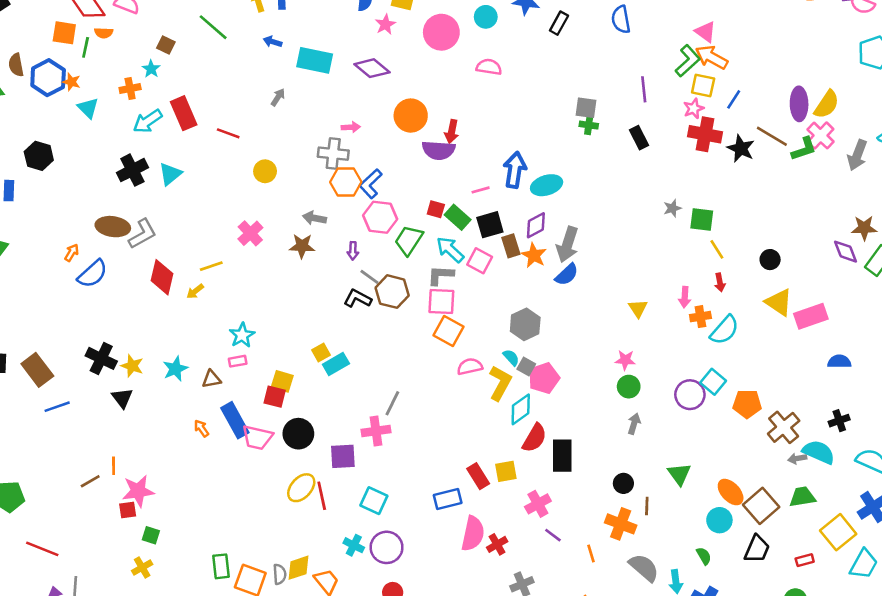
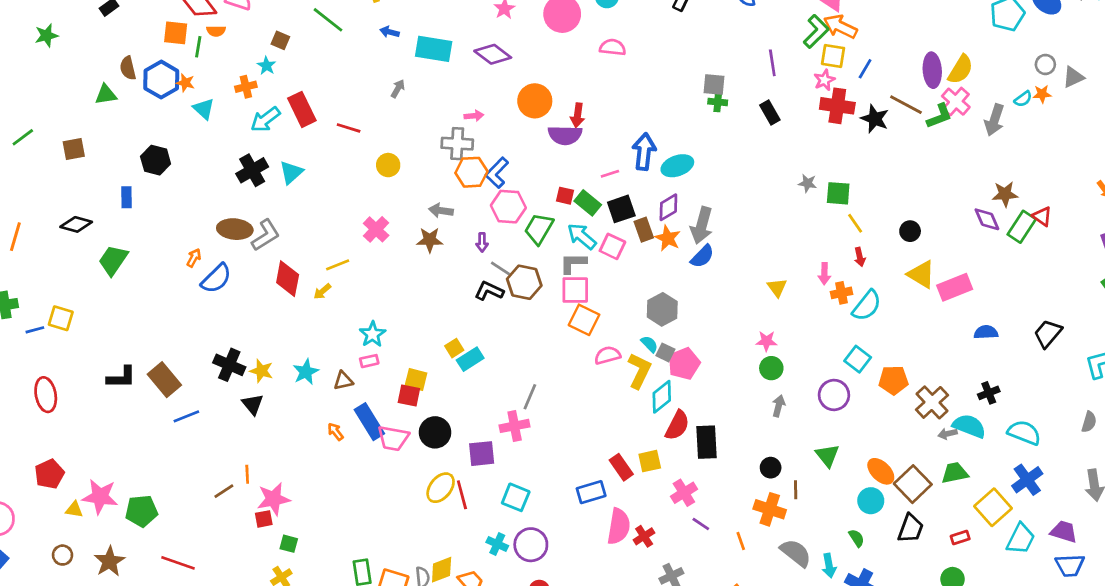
gray star: (672, 208) -> (807, 183), turned 30
purple circle: (690, 395) -> (834, 395), moved

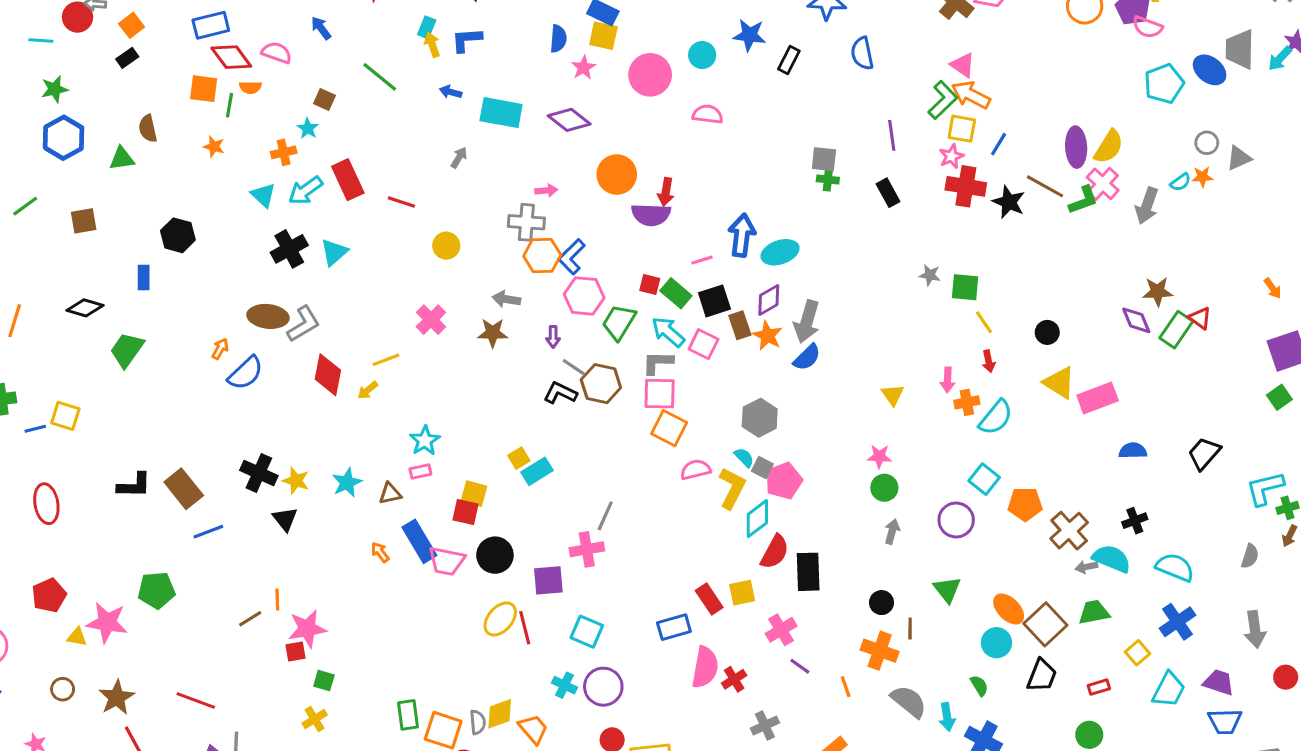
blue hexagon: (161, 80) -> (64, 138), moved
cyan triangle: (204, 109) -> (263, 195), moved
yellow square: (993, 507) -> (1137, 653), size x0.6
green pentagon: (141, 511) -> (156, 590), moved

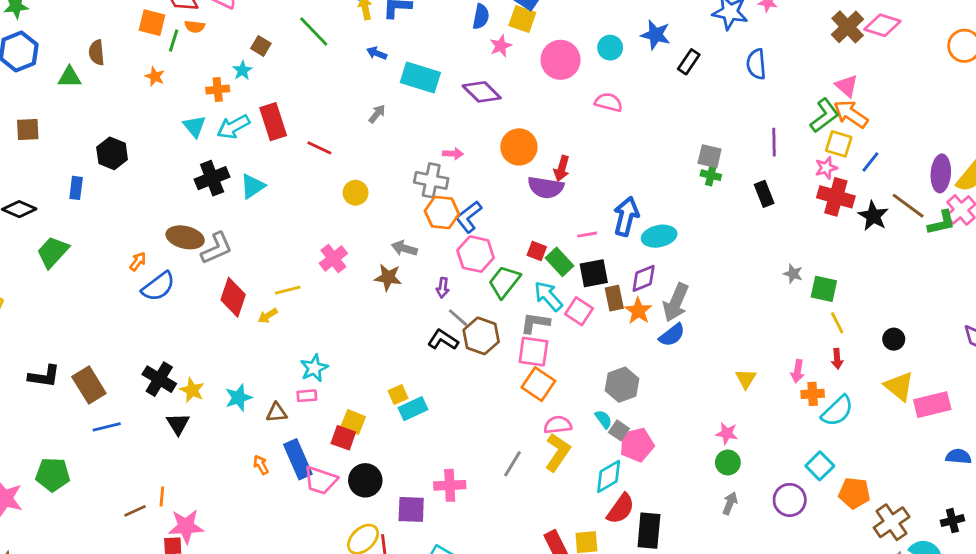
yellow L-shape: (732, 488) -> (558, 452), moved
gray line: (605, 516) -> (512, 464), moved

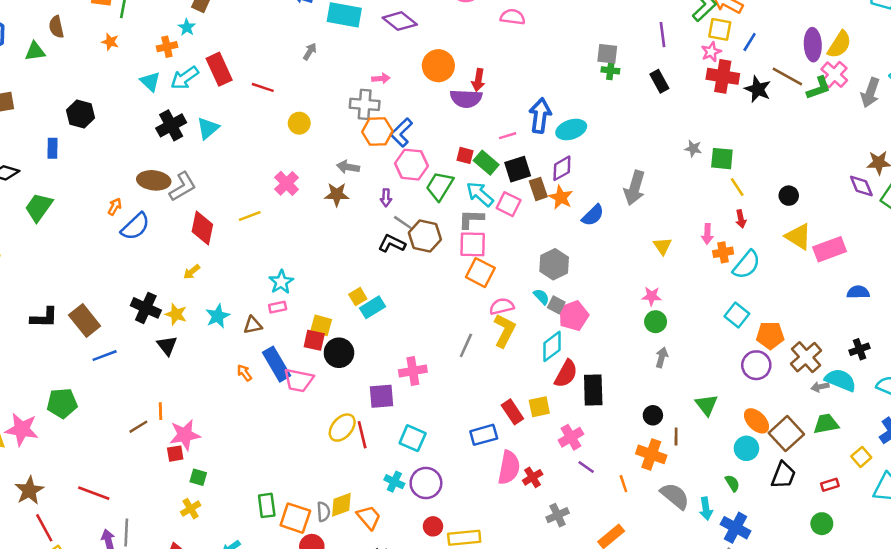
gray arrow: (676, 302) -> (635, 188), moved
yellow arrow: (268, 316) -> (192, 272), moved
black circle: (365, 480) -> (339, 353), moved
purple circle: (790, 500) -> (756, 365), moved

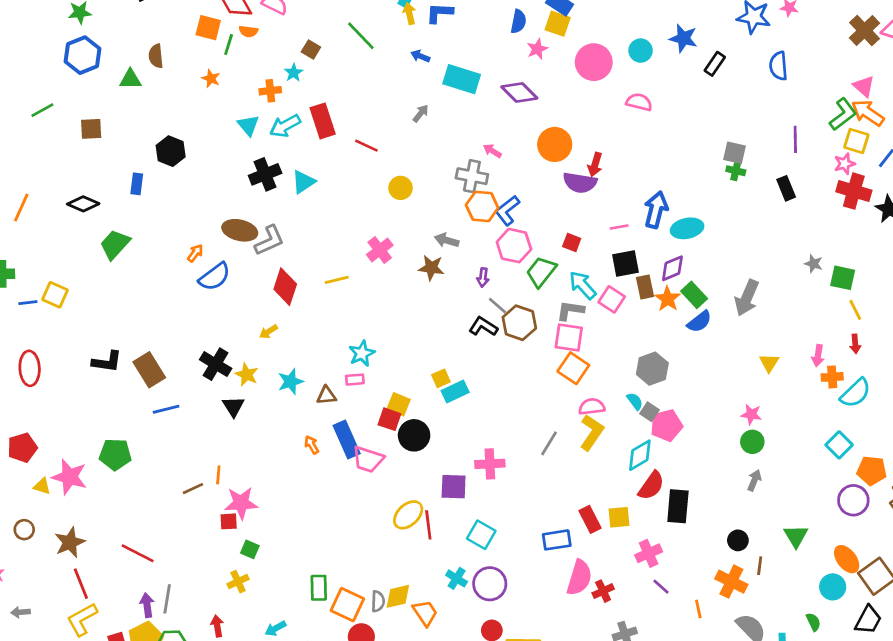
pink arrow: (381, 78) -> (492, 151), turned -150
green rectangle: (486, 163) -> (694, 295), moved

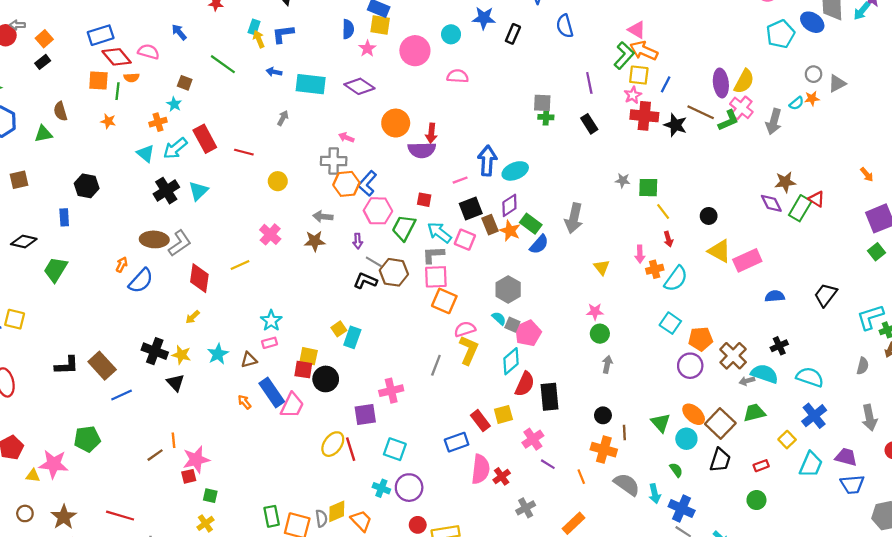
cyan rectangle: (455, 392) -> (352, 337), turned -35
pink trapezoid: (368, 459) -> (292, 405), turned -72
green triangle: (796, 536) -> (661, 423), moved

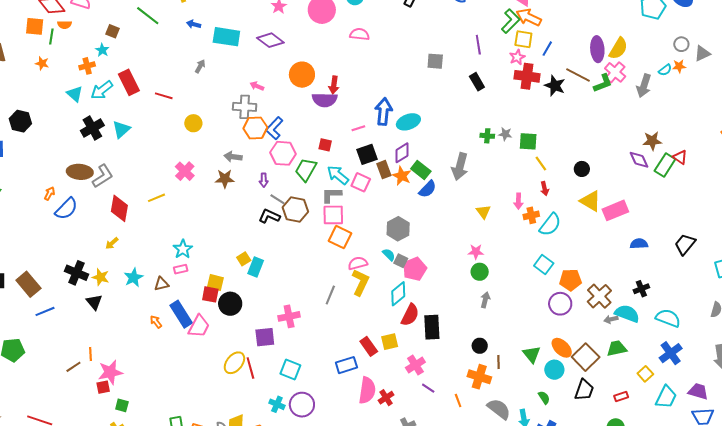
green cross: (546, 117) -> (487, 136), moved

